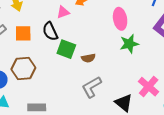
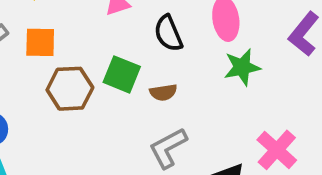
black semicircle: (50, 31) -> (168, 33), moved
brown hexagon: (23, 68) -> (70, 89), moved

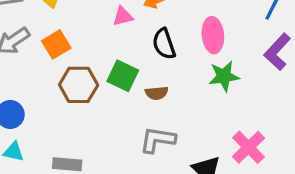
orange square: (40, 42) -> (56, 44), turned -36
gray L-shape: (168, 148) -> (158, 140), turned 33

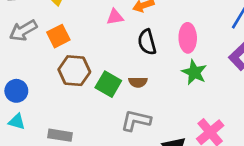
green square: (123, 76) -> (108, 84), moved
green star: (224, 76) -> (194, 72), turned 30

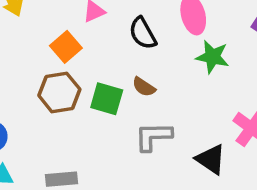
orange square: (58, 36) -> (66, 47), moved
brown semicircle: (138, 82) -> (144, 87), turned 48

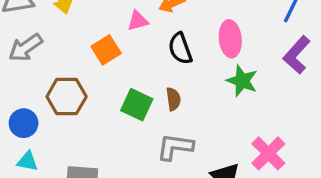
brown semicircle: (144, 87) -> (173, 99), turned -140
brown hexagon: (59, 92) -> (67, 97), moved

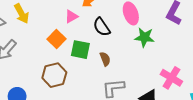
brown hexagon: (67, 97) -> (54, 75), moved
green square: (137, 105) -> (80, 50), moved

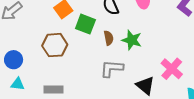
green star: (144, 37) -> (132, 40), moved

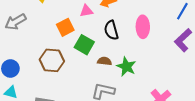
brown semicircle: (109, 38) -> (104, 61), turned -80

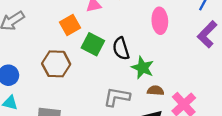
black semicircle: (111, 30) -> (121, 49), moved
brown semicircle: (104, 61) -> (156, 91), moved

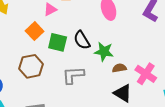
gray L-shape: (117, 97) -> (73, 75), moved

